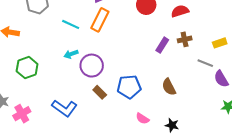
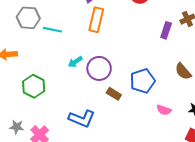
cyan line: (71, 24) -> (53, 30), moved

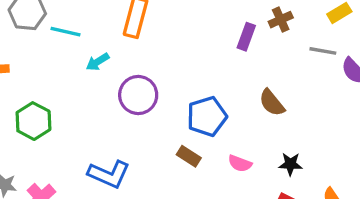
cyan arrow: (75, 62) -> (98, 62), moved
brown rectangle: (114, 94) -> (189, 156), moved

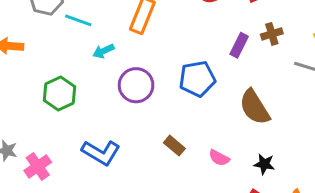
brown semicircle: (272, 103) -> (255, 107), size x1.4
blue pentagon: (207, 116) -> (197, 79), moved
green hexagon: (33, 121) -> (59, 94), moved

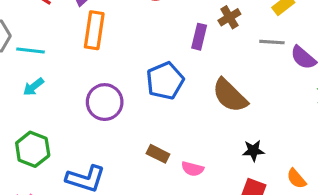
cyan arrow: (103, 51) -> (33, 87), moved
green hexagon: (59, 94) -> (33, 149), moved
pink semicircle: (219, 158) -> (193, 169), moved

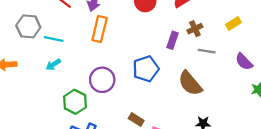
gray line: (272, 42) -> (207, 51), moved
green hexagon: (33, 149) -> (75, 102), moved

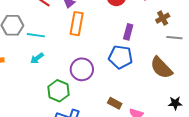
purple rectangle: (173, 40) -> (128, 32), moved
blue pentagon: (146, 69) -> (121, 57), turned 30

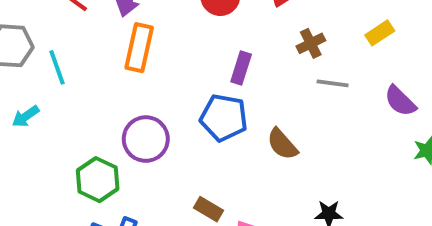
cyan line: (36, 35) -> (57, 67), turned 60
cyan arrow: (37, 58) -> (26, 116), moved
brown semicircle: (161, 68) -> (282, 144), moved, size x0.7

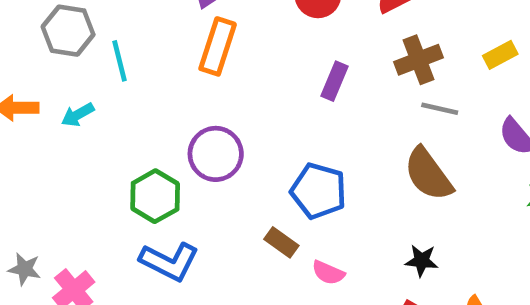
brown cross: (311, 43) -> (419, 60), size x1.4
blue pentagon: (224, 118) -> (319, 191), moved
brown semicircle: (282, 144) -> (428, 174), moved, size x1.4

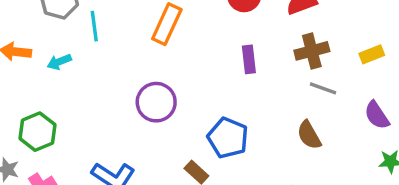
purple rectangle: (335, 81) -> (249, 59), turned -36
brown semicircle: (428, 174) -> (309, 135), size x0.7
green hexagon: (155, 196) -> (37, 132), moved

